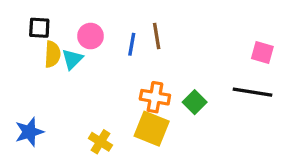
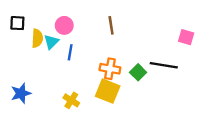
black square: (39, 28) -> (17, 23), moved
blue line: (132, 44) -> (70, 52), moved
black line: (252, 92) -> (164, 65), moved

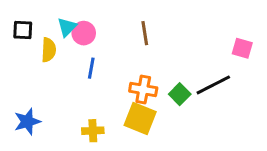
cyan triangle: (51, 42) -> (67, 27), moved
black line: (164, 65) -> (213, 85), turned -36
yellow cross: (71, 100) -> (93, 131), turned -35

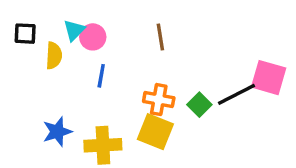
pink square: (242, 48) -> (269, 78), moved, size x1.5
blue star: (27, 122) -> (57, 132), moved
yellow cross: (93, 131) -> (103, 145), size x1.5

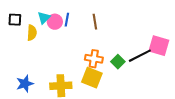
blue line: (101, 76) -> (67, 20), moved
blue star: (57, 132) -> (25, 84), moved

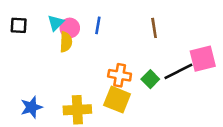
blue line: (67, 20) -> (98, 25), moved
brown line: (95, 22) -> (154, 28), moved
yellow semicircle: (32, 33) -> (66, 42), moved
pink square: (159, 46) -> (203, 59), turned -30

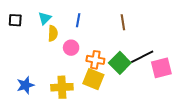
pink circle: (70, 28) -> (71, 48), moved
pink square: (203, 59) -> (161, 68), moved
green square: (150, 79) -> (120, 63), size x1.5

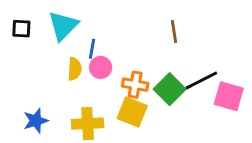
cyan triangle: (45, 18) -> (63, 26), size x1.6
blue line: (78, 20) -> (92, 49), moved
yellow semicircle: (53, 33) -> (75, 69), moved
pink square: (161, 68) -> (229, 96), turned 30

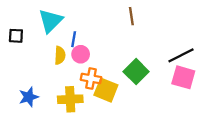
black square: (21, 29) -> (16, 36), moved
brown line: (174, 31) -> (131, 16), moved
black line: (201, 80) -> (181, 55), moved
orange cross: (135, 85) -> (91, 78), moved

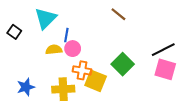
brown line: (131, 16) -> (118, 14), turned -42
black square: (16, 36) -> (14, 32), turned 32
yellow semicircle: (60, 55) -> (54, 50), turned -98

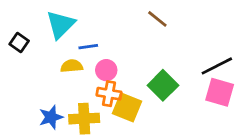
blue line: (66, 35) -> (88, 47), turned 72
pink circle: (73, 49) -> (106, 70), moved
blue star: (26, 87) -> (51, 117), moved

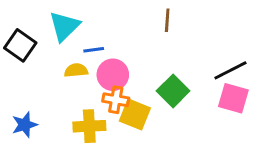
brown line: (157, 19) -> (167, 20), turned 55
black square: (19, 42) -> (20, 45), size x1.5
pink circle: (106, 70) -> (113, 75), size x1.4
blue star: (51, 117) -> (25, 125), moved

